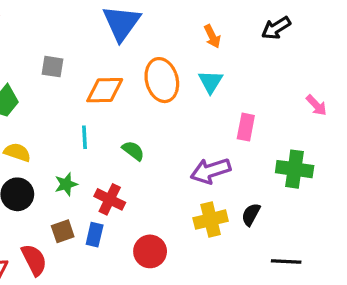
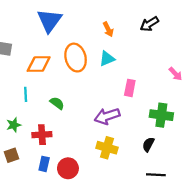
cyan triangle: (211, 82) -> (107, 59), turned 35
red cross: (110, 199) -> (42, 135), turned -30
black semicircle: (251, 214) -> (148, 144), moved
yellow cross: (211, 220) -> (107, 148), turned 30
blue rectangle: (95, 235) -> (44, 164), moved

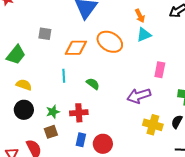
orange ellipse: (76, 58) -> (110, 42), turned -45
cyan triangle: (107, 59) -> (144, 35), moved
green star: (14, 125) -> (53, 112), moved
yellow cross: (107, 148) -> (153, 125), moved

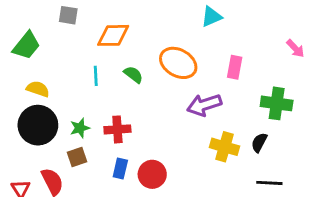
orange ellipse: (110, 42) -> (178, 63), moved
green semicircle: (93, 84) -> (133, 74), moved
black circle: (24, 110) -> (38, 125), size x1.4

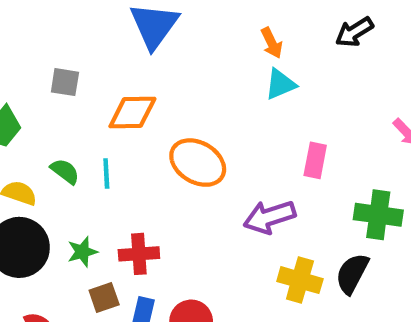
orange ellipse: (178, 63) -> (198, 163), moved
green semicircle: (133, 74) -> (65, 171), moved
black semicircle: (259, 142) -> (352, 274), size x1.4
brown square: (77, 157) -> (104, 297), moved

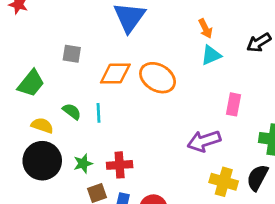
black arrow: (354, 32) -> (259, 43), moved
orange ellipse: (198, 163) -> (158, 78), moved

